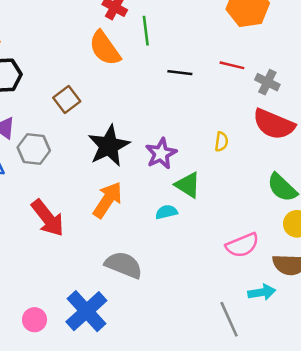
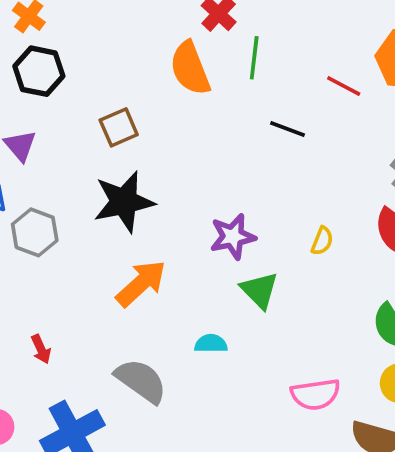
red line: (232, 65) -> (344, 86), moved
black star: (109, 146) -> (124, 202), moved
gray hexagon: (34, 149) -> (35, 232), moved
cyan semicircle: (166, 212) -> (211, 344), moved
red arrow: (48, 218) -> (41, 349), moved, size x0.5

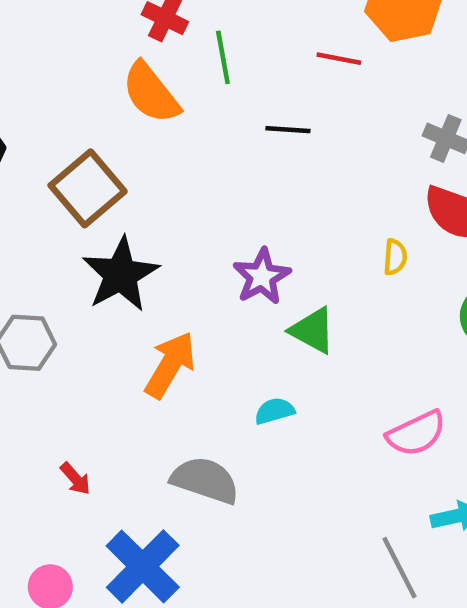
brown square: (119, 127) -> (88, 188), size x1.5
yellow semicircle: (322, 241) -> (395, 257), moved

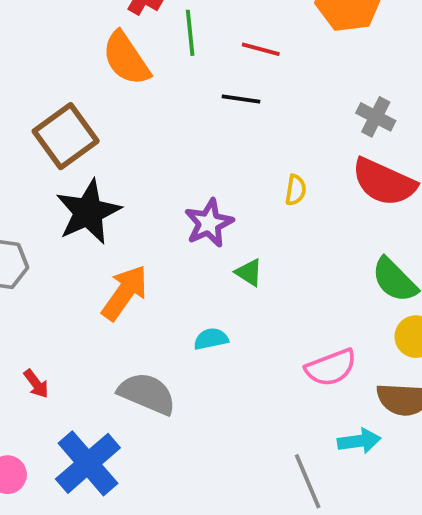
red line: (339, 59) -> (261, 49), moved
yellow semicircle: (395, 257) -> (296, 190), moved
green triangle: (313, 330) -> (249, 273), size x0.7

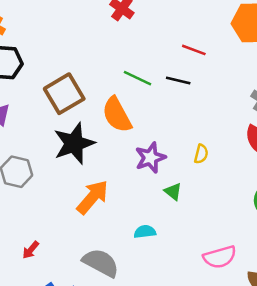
green line: (190, 33) -> (137, 78), moved, turned -64
orange semicircle: (126, 58) -> (117, 115), moved
yellow semicircle: (296, 190) -> (201, 154), moved
red arrow: (36, 384) -> (31, 250), turned 72

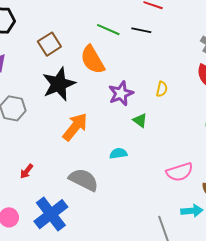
brown square: (64, 94) -> (49, 44), size x0.7

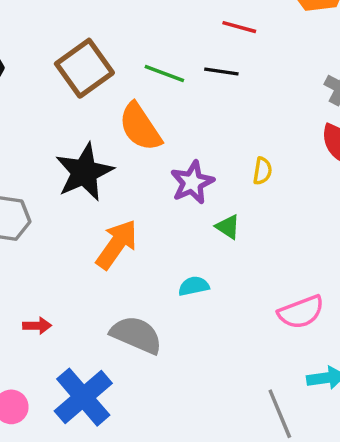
brown square: (49, 44) -> (84, 68), moved, size x1.4
red arrow: (27, 171) -> (37, 326), turned -126

